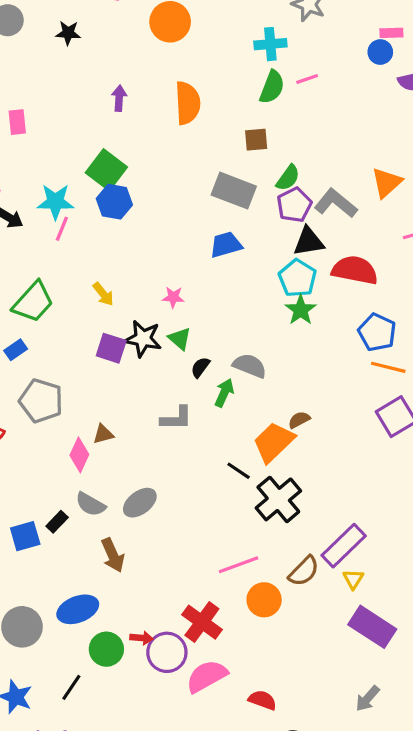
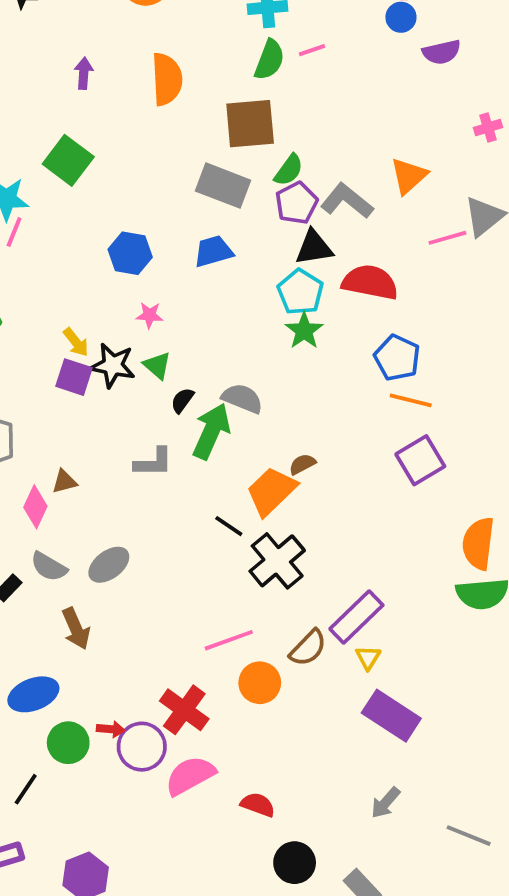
brown square: (256, 140) -> (250, 124), size x1.8
blue hexagon: (114, 202) -> (130, 253), moved
yellow arrow: (103, 294) -> (76, 342), moved
green arrow: (224, 393) -> (211, 431), size x1.6

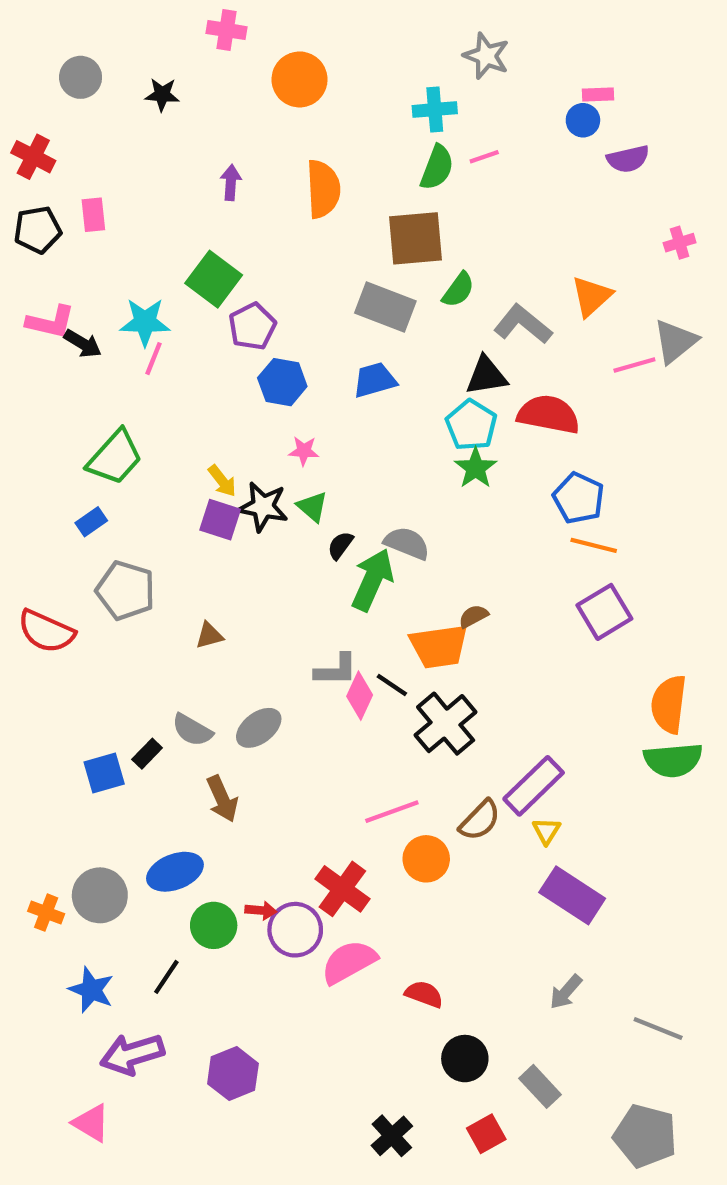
purple pentagon: (297, 203) -> (252, 326), moved
gray L-shape: (153, 462) -> (336, 670), moved
orange trapezoid: (271, 491) -> (439, 646), turned -144
pink diamond: (35, 507) -> (360, 696), moved

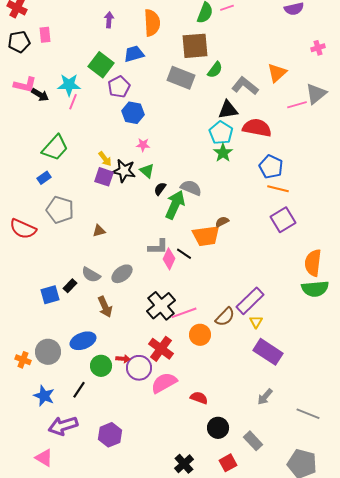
blue trapezoid: (375, 380) -> (134, 54), moved
black cross: (446, 724) -> (161, 306), moved

